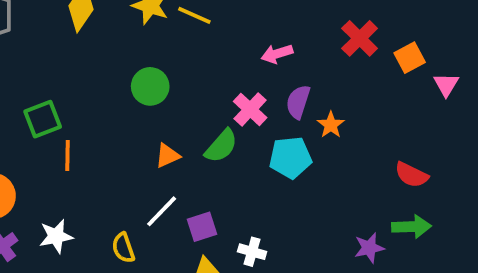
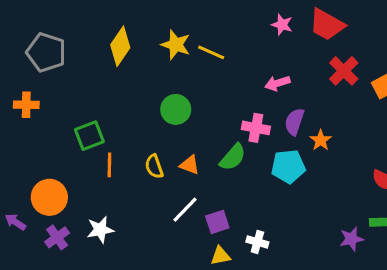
pink cross: (250, 109) -> (256, 128), turned -32
orange triangle: (167, 156) -> (190, 165), turned 45
yellow semicircle: (123, 248) -> (154, 166), moved

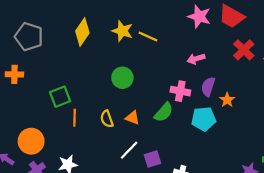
pink star: (282, 25) -> (199, 16), size x1.5

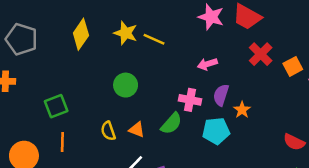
orange line: (75, 118) -> (62, 142), moved

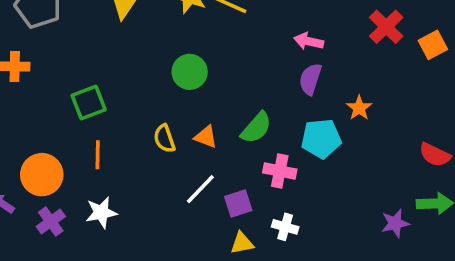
pink arrow: (207, 64) -> (309, 41), turned 30
purple semicircle: (221, 95) -> (310, 79), moved
pink cross: (190, 100) -> (280, 171), moved

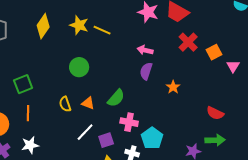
cyan pentagon: (321, 139) -> (152, 138), moved, turned -30

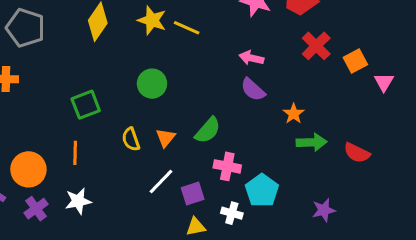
purple semicircle: (146, 71) -> (253, 90), turned -66
green square: (23, 84) -> (86, 105), moved
orange triangle: (88, 103) -> (166, 138), turned 48
green arrow: (215, 140) -> (312, 142), moved

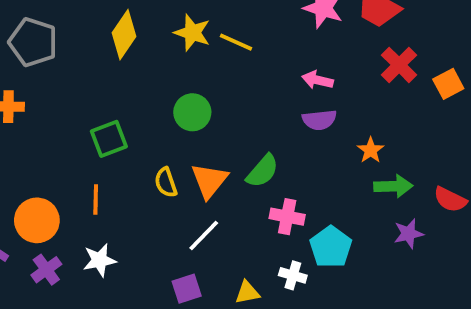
purple semicircle: (253, 90) -> (319, 120), turned -48
orange triangle: (166, 138) -> (209, 181), size x1.5
purple square: (193, 194) -> (187, 289), moved
purple star: (324, 210) -> (408, 234), moved

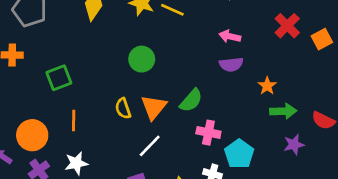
green square: (109, 139) -> (59, 78), moved

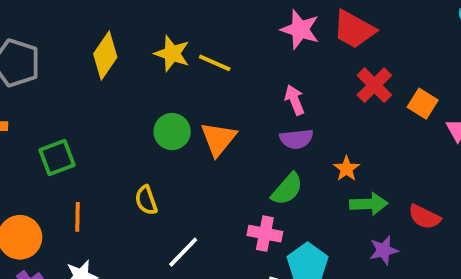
pink arrow: (230, 36) -> (295, 100), turned 55
orange square: (322, 39) -> (423, 104), turned -30
green semicircle: (191, 100) -> (287, 189), moved
orange triangle: (154, 107) -> (218, 139), moved

